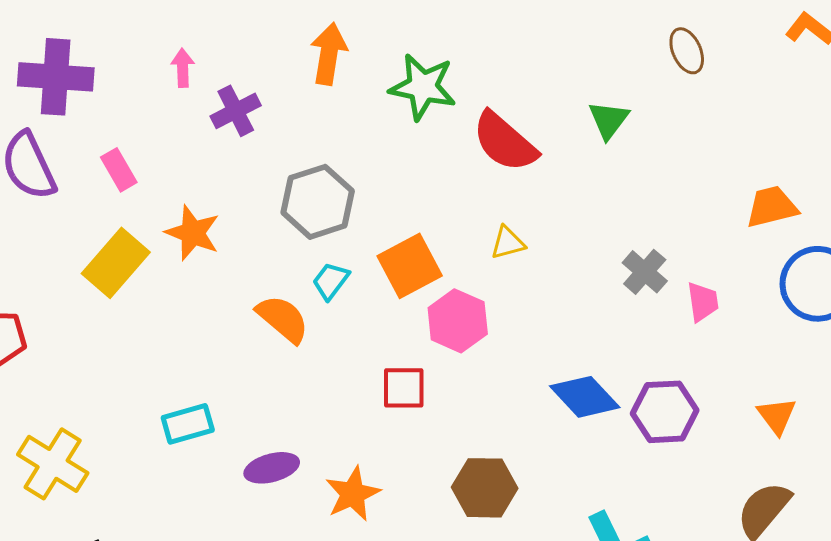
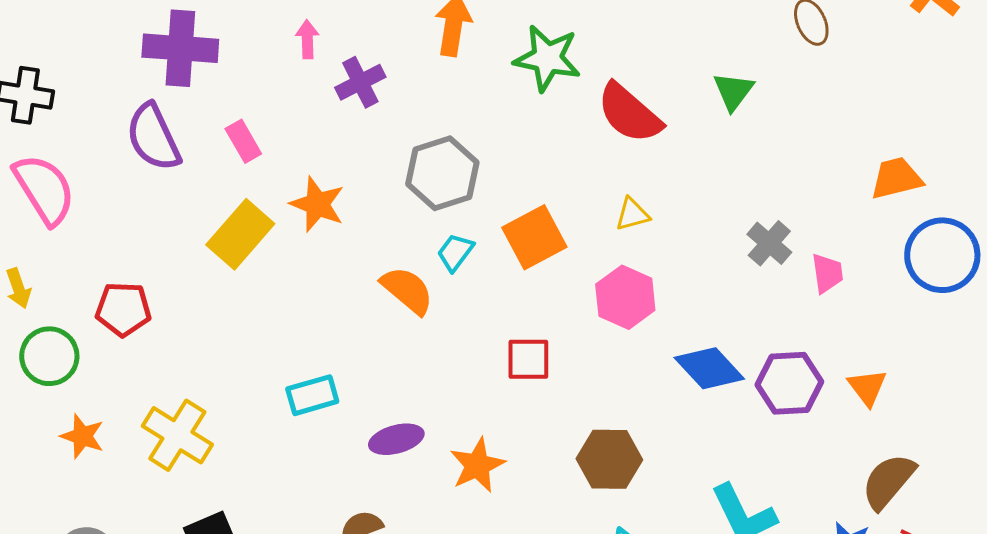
pink hexagon: (458, 321) -> (625, 297), moved
orange triangle: (777, 416) -> (867, 387), moved

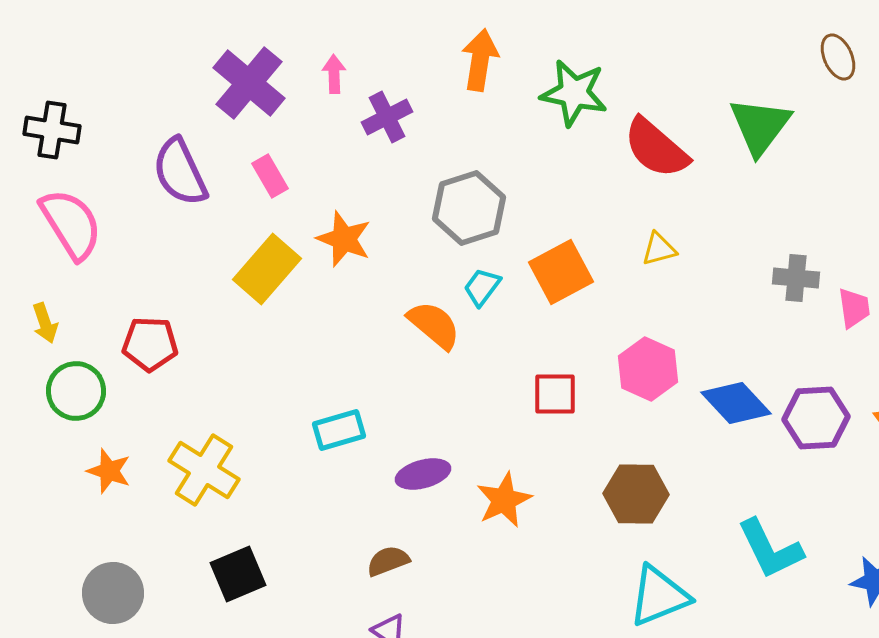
purple cross: (180, 48) -> (249, 83), moved, turned 36
green triangle: (733, 91) -> (760, 126), size x1.5
gray cross: (769, 243) -> (796, 278), turned -36
pink hexagon: (625, 297) -> (648, 369), moved

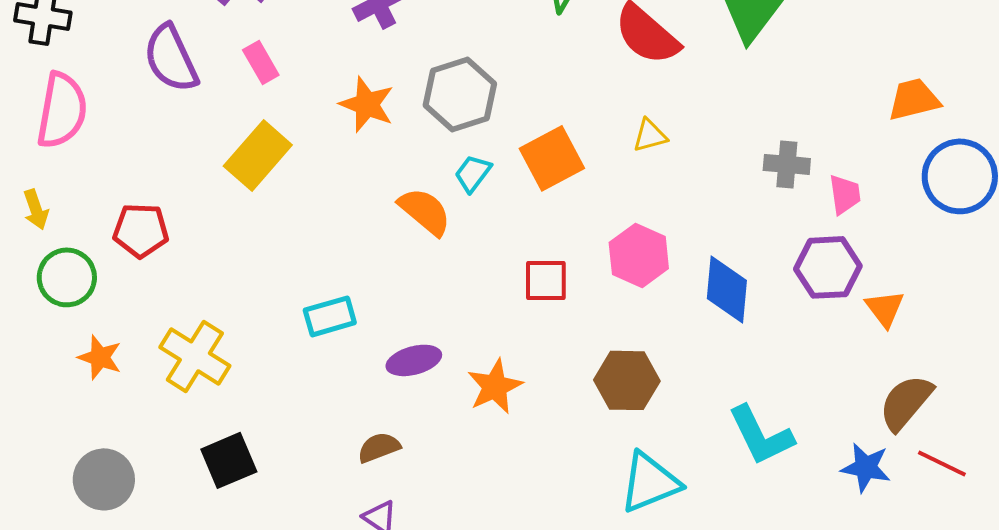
pink semicircle: (71, 224) -> (62, 110), turned 42
orange star: (344, 239) -> (367, 104), moved
blue diamond: (736, 403) -> (727, 289), turned 48
purple hexagon: (816, 418) -> (828, 267), moved

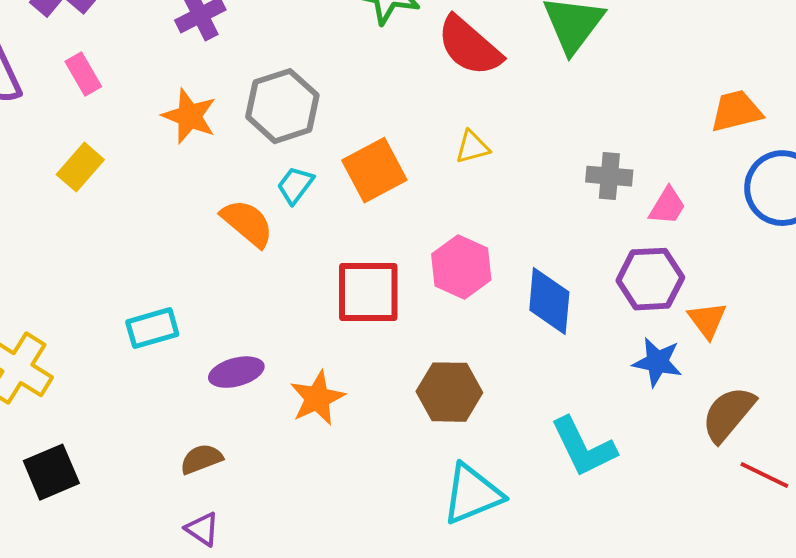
yellow rectangle: (258, 155) -> (80, 167), size x0.7
pink trapezoid: (845, 194) -> (667, 206), turned 39
red square: (546, 280) -> (368, 292), size x1.5
blue star: (866, 467) -> (657, 362), moved

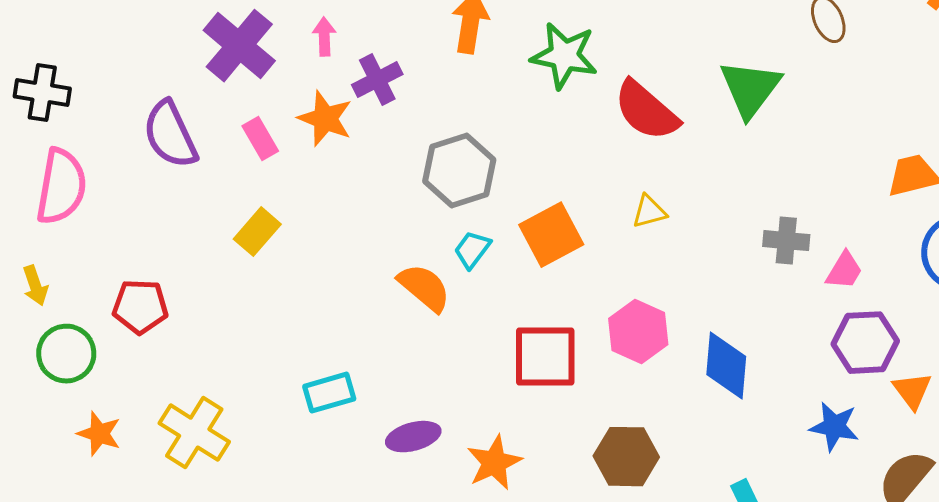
orange star: (189, 116) -> (325, 119), moved
purple hexagon: (650, 279) -> (865, 343), moved
orange triangle: (707, 320) -> (912, 391), moved

